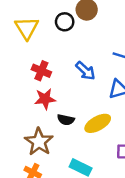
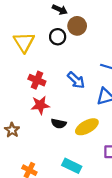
brown star: (39, 142) -> (12, 130), moved, size x0.6

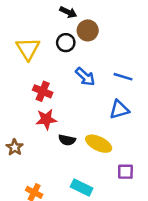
blue arrow: (76, 80) -> (85, 77), moved
yellow ellipse: (87, 127) -> (99, 144), turned 55

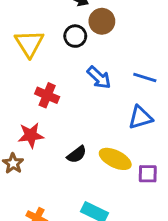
red star: (46, 119) -> (31, 135), moved
black semicircle: (67, 140) -> (77, 154), turned -49
purple square: (125, 172) -> (148, 174), moved

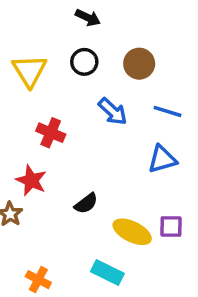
brown circle: (102, 21) -> (139, 64), moved
red star: (31, 135) -> (31, 180), turned 30
yellow ellipse: (115, 159) -> (132, 232), moved

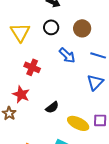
blue triangle: (162, 159) -> (95, 82), turned -30

